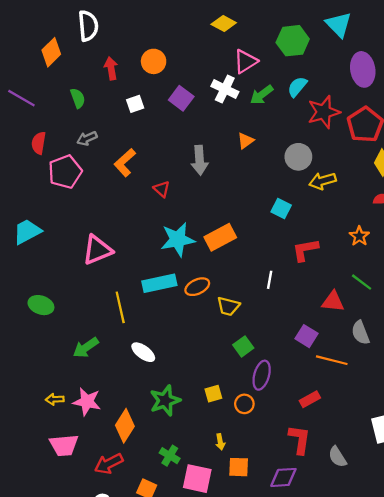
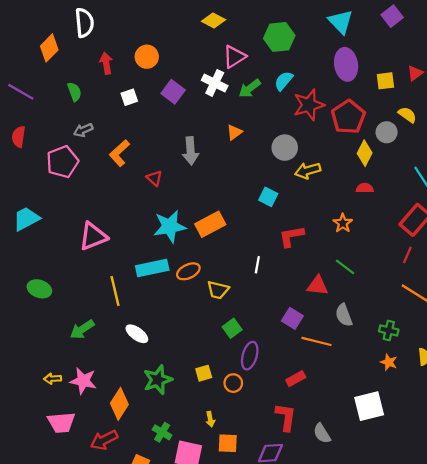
cyan triangle: (339, 25) -> (341, 22), moved
red semicircle: (39, 143) -> (19, 137), moved

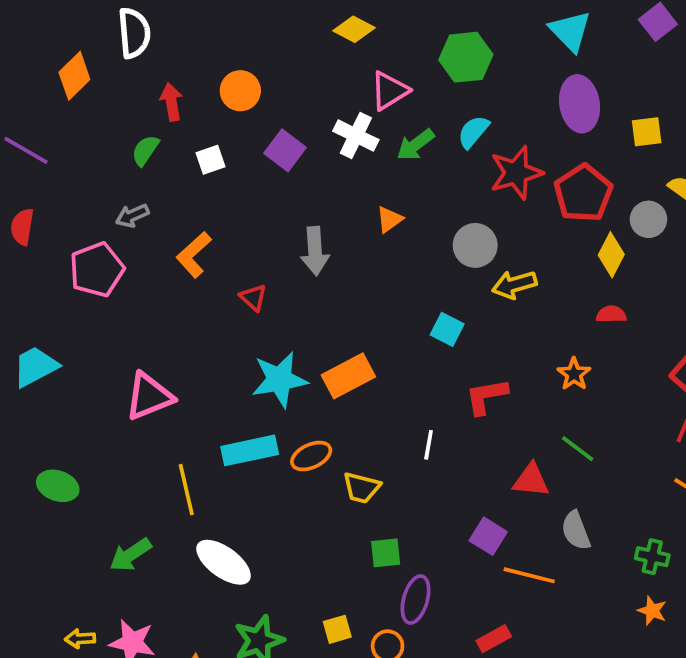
green semicircle: (74, 92) -> (145, 150), moved, turned -126
green square: (232, 328) -> (386, 553), turned 30
white ellipse: (137, 334) -> (224, 562), size x1.4

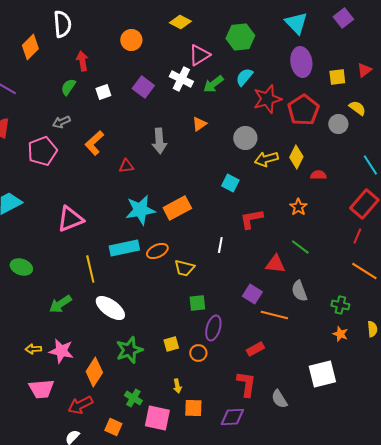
orange circle: (240, 91) -> (131, 40), moved
yellow diamond: (611, 255) -> (296, 157), moved
red triangle: (253, 298) -> (126, 166), turned -49

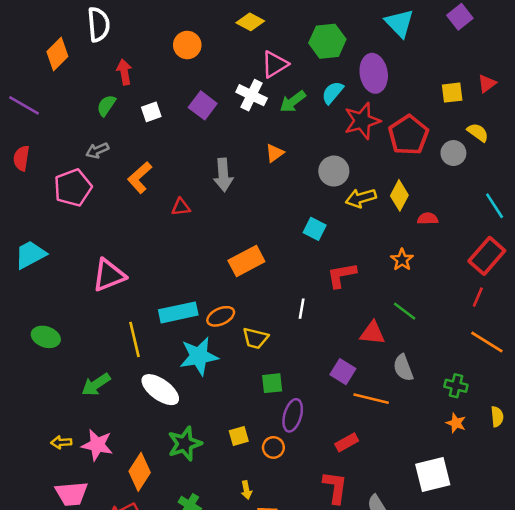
purple ellipse: (301, 62) -> (374, 73), moved
cyan star: (140, 210) -> (199, 356), moved

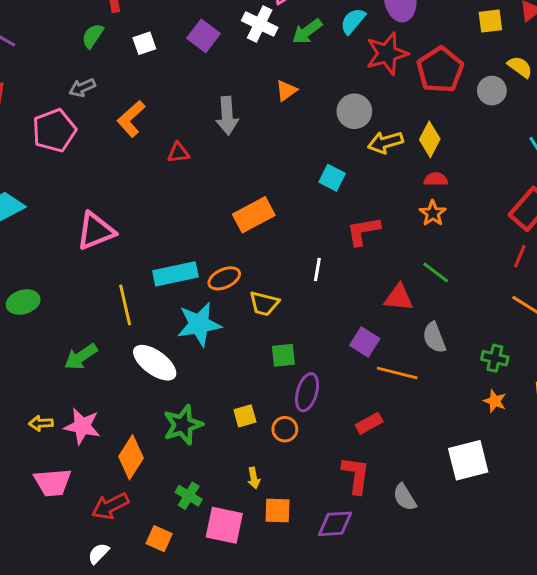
red semicircle: (428, 219) -> (436, 179), moved
green ellipse: (46, 337) -> (23, 302), turned -36

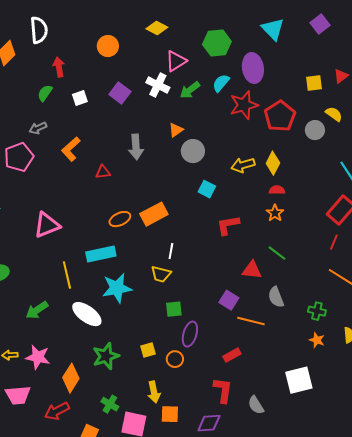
gray circle: (354, 111) -> (193, 151), moved
white line: (317, 269) -> (171, 251), moved
orange ellipse: (224, 278) -> (120, 219), moved
yellow arrow: (254, 478) -> (154, 392), size x1.5

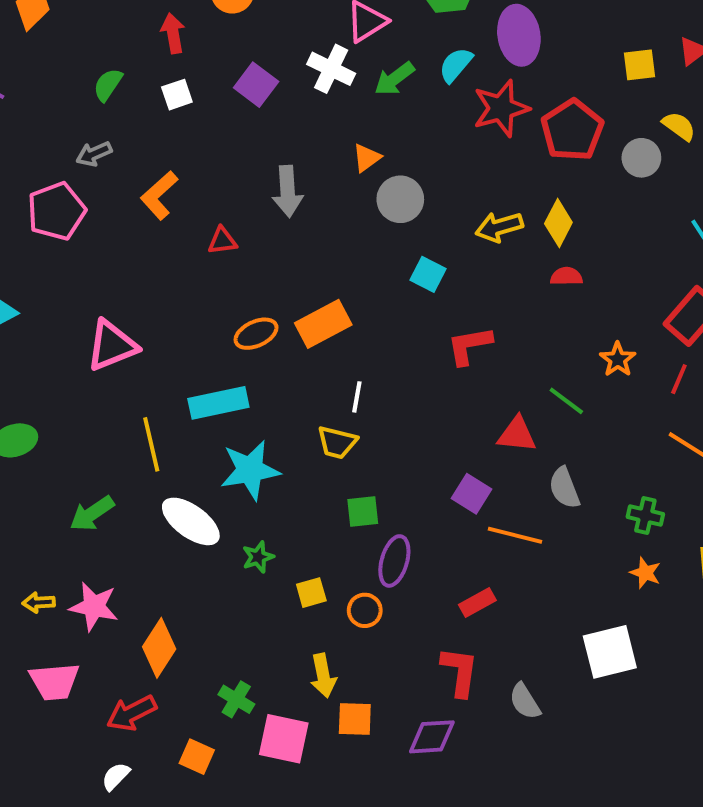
red arrow: (59, 67) -> (173, 33), moved
orange star: (275, 213) -> (618, 359), moved
green star: (106, 356) -> (258, 557), moved, size x0.6

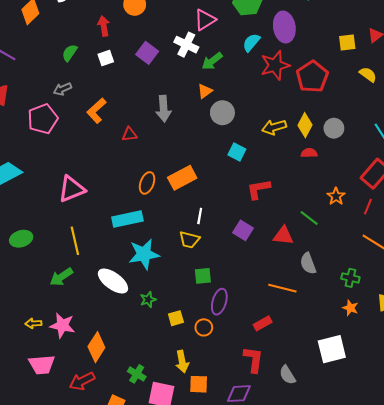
green arrow: (394, 79) -> (212, 61), moved
gray circle: (641, 158) -> (334, 128), moved
orange ellipse: (256, 334) -> (147, 183), turned -45
yellow line: (151, 444) -> (75, 241), moved
purple square: (471, 494) -> (243, 230), moved

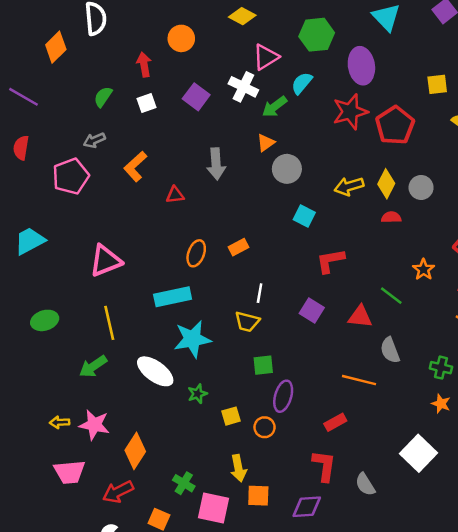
cyan semicircle: (251, 43) -> (302, 83), moved
orange rectangle: (182, 178) -> (238, 247), size x0.6
white square: (332, 349) -> (419, 453), turned -32

